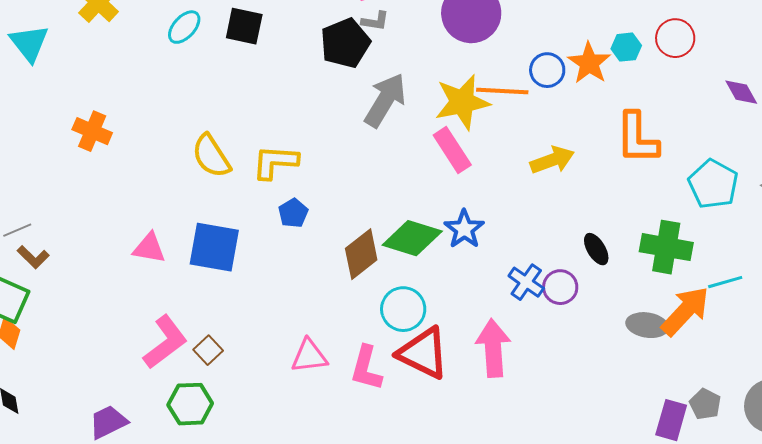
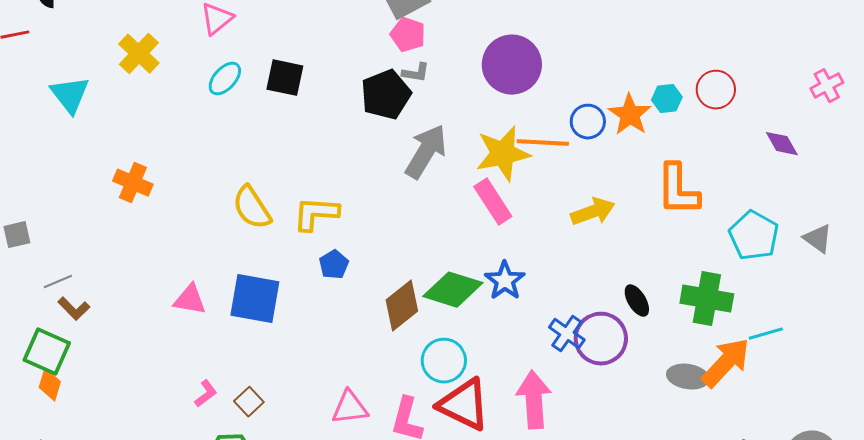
purple circle: (560, 287) -> (601, 339), size x1.5
pink L-shape: (165, 342) -> (206, 394), size x0.5

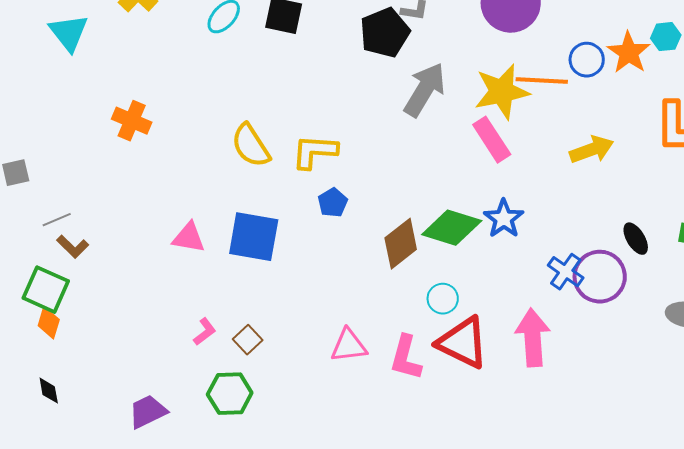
cyan circle: (444, 361) -> (443, 299), size x0.7

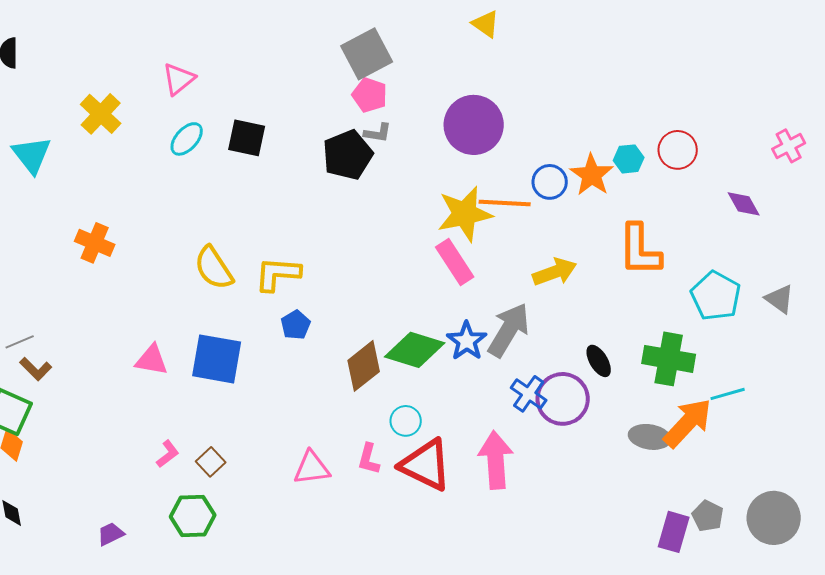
gray arrow: (425, 90) -> (509, 330), moved
pink L-shape: (406, 358) -> (369, 459), moved, size x0.7
purple trapezoid: (148, 412) -> (111, 534), size x0.7

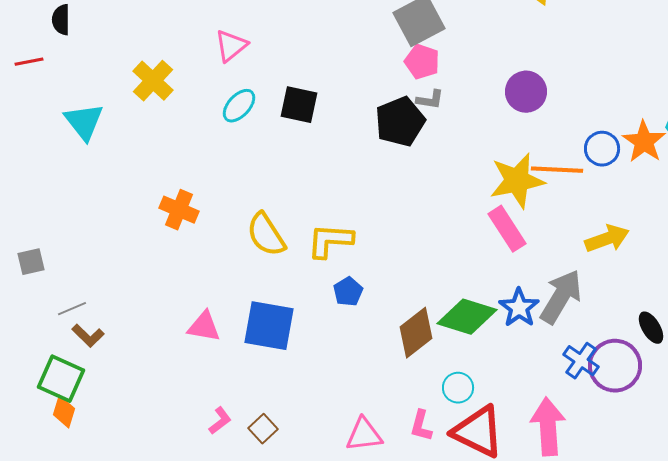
purple circle: (474, 125) -> (526, 92), size x0.7
orange cross: (95, 243) -> (179, 210), moved

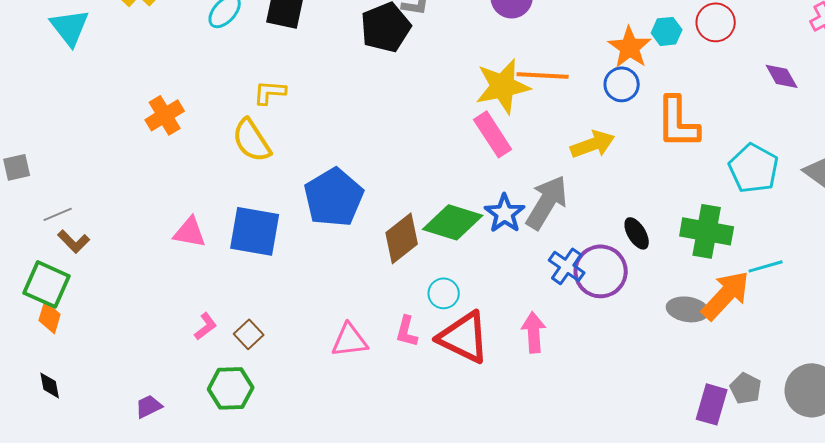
blue circle: (602, 149) -> (622, 84), moved
orange cross: (179, 210) -> (165, 115), turned 36
yellow L-shape: (330, 241) -> (270, 92), moved, size x0.7
blue pentagon: (348, 292) -> (334, 197), size x2.0
pink arrow: (548, 427) -> (534, 332), size x0.7

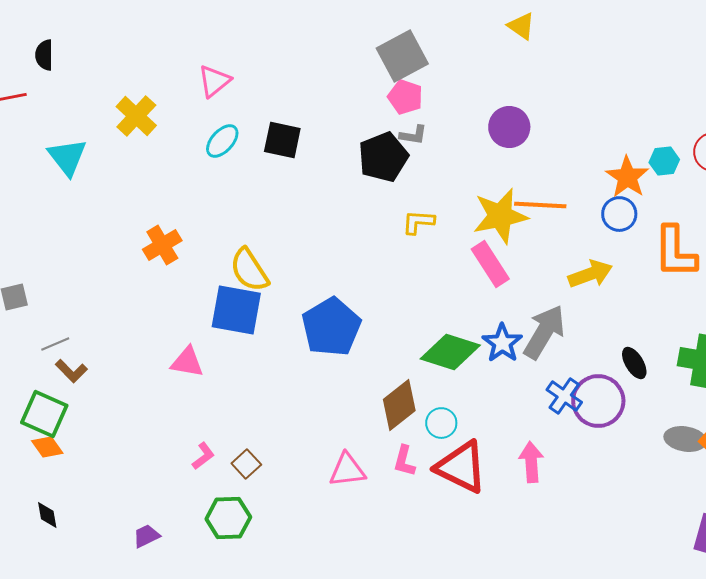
yellow L-shape: (270, 92) -> (418, 222), moved
blue square: (255, 231) -> (236, 310), moved
brown diamond: (402, 238) -> (399, 405), moved
orange diamond: (50, 317) -> (47, 447), turned -52

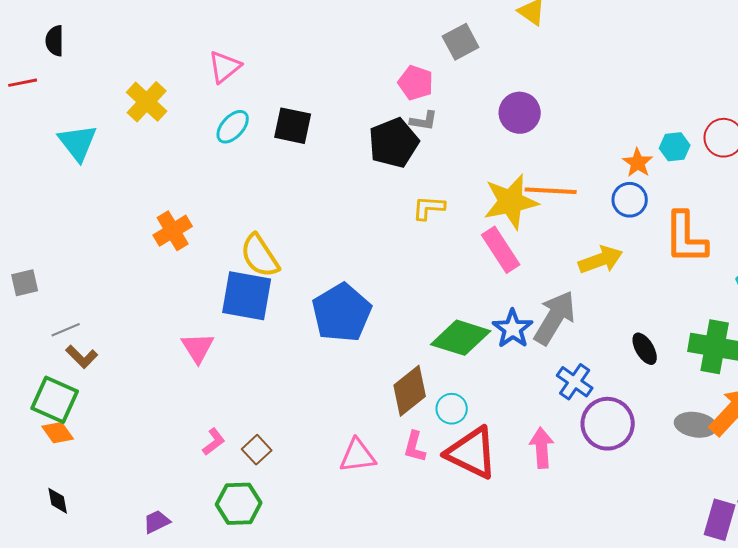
gray square: (402, 56) -> (461, 42), moved, size x0.7
orange star: (627, 177) -> (638, 163), size x0.7
pink triangle: (187, 362) -> (198, 348), turned 48
purple circle: (598, 401) -> (608, 424), moved

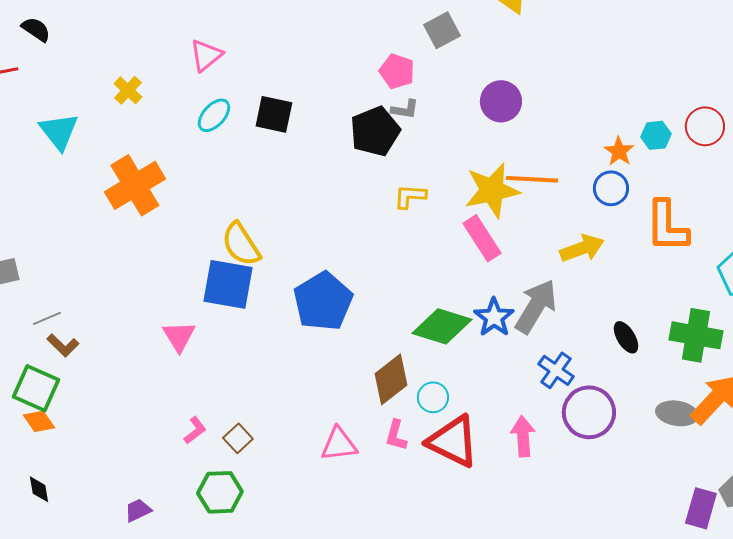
black semicircle: (55, 41) -> (36, 29), turned 124
yellow cross: (147, 102) -> (128, 90), size x0.7
orange cross: (173, 231) -> (135, 185), moved, size x1.5

